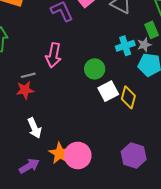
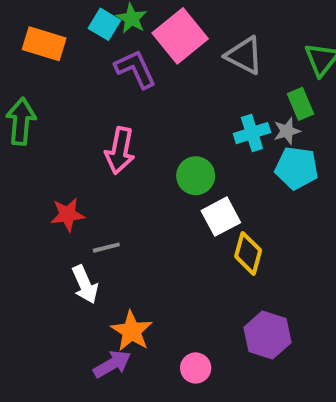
gray line: (28, 75) -> (106, 248), moved
yellow diamond: (128, 97) -> (248, 253), moved
pink circle: (78, 155) -> (196, 368), moved, size x0.6
purple arrow: (29, 166) -> (112, 364), moved

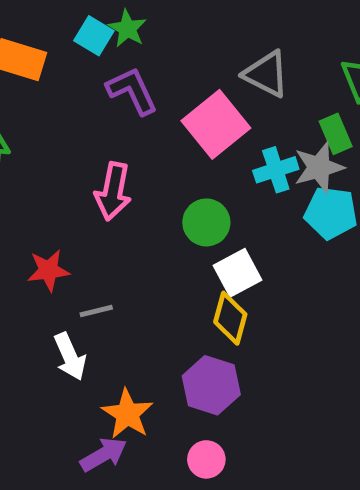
pink square: (180, 36) -> (216, 124), moved
gray star: (287, 131) -> (319, 167), size x1.5
yellow diamond: (248, 253) -> (230, 318), moved
purple hexagon: (267, 335) -> (211, 385), moved

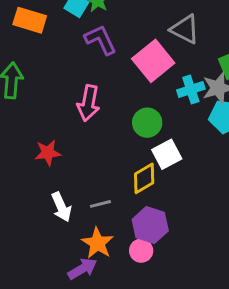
gray line: (96, 311) -> (100, 204), moved
yellow diamond: (230, 318) -> (144, 178), moved, turned 44
pink circle: (206, 459) -> (141, 251), moved

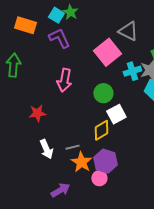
purple L-shape: (100, 40) -> (59, 38), moved
orange star: (97, 243) -> (81, 162), moved

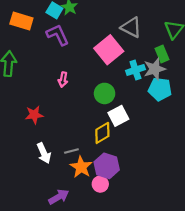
pink arrow: (64, 80) -> (63, 80), size x0.6

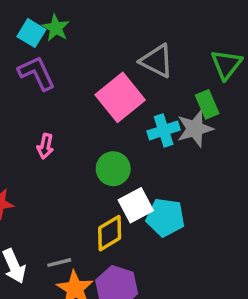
cyan pentagon: (160, 89) -> (165, 217), moved

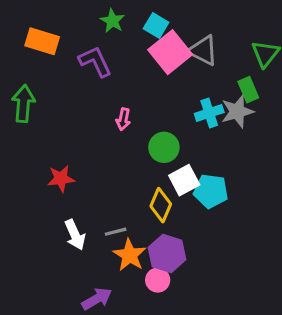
cyan square: (31, 33) -> (156, 26), moved
pink square: (120, 97) -> (170, 52), moved
pink arrow: (45, 146) -> (123, 119), moved
yellow diamond: (110, 233) -> (161, 205), turned -36

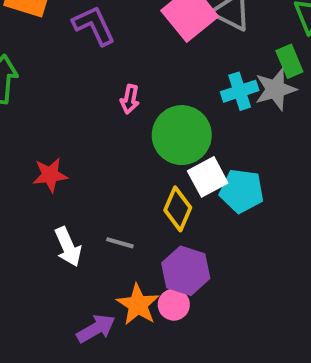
green circle: (164, 147) -> (182, 135), size x1.5
gray line: (116, 232) -> (120, 243), turned 30
orange star: (130, 255) -> (138, 305), moved

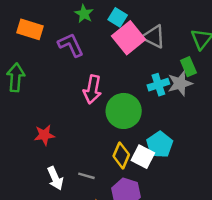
pink arrow: (130, 99) -> (92, 89), size x1.6
white square: (208, 177) -> (143, 157), moved, turned -35
cyan pentagon: (242, 191) -> (160, 145), turned 30

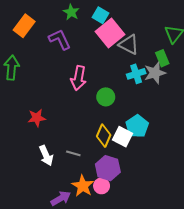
orange rectangle: (30, 29) -> (24, 26), turned -70
gray triangle: (154, 37) -> (129, 45), moved
green circle: (124, 111) -> (106, 97), size x0.6

